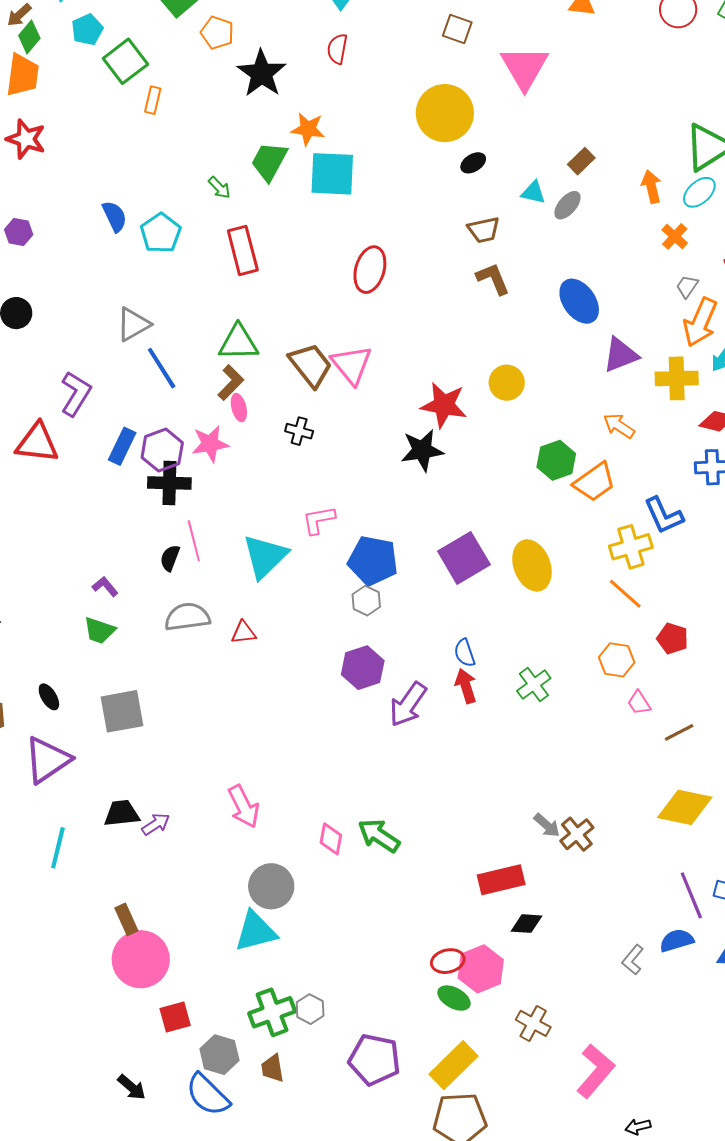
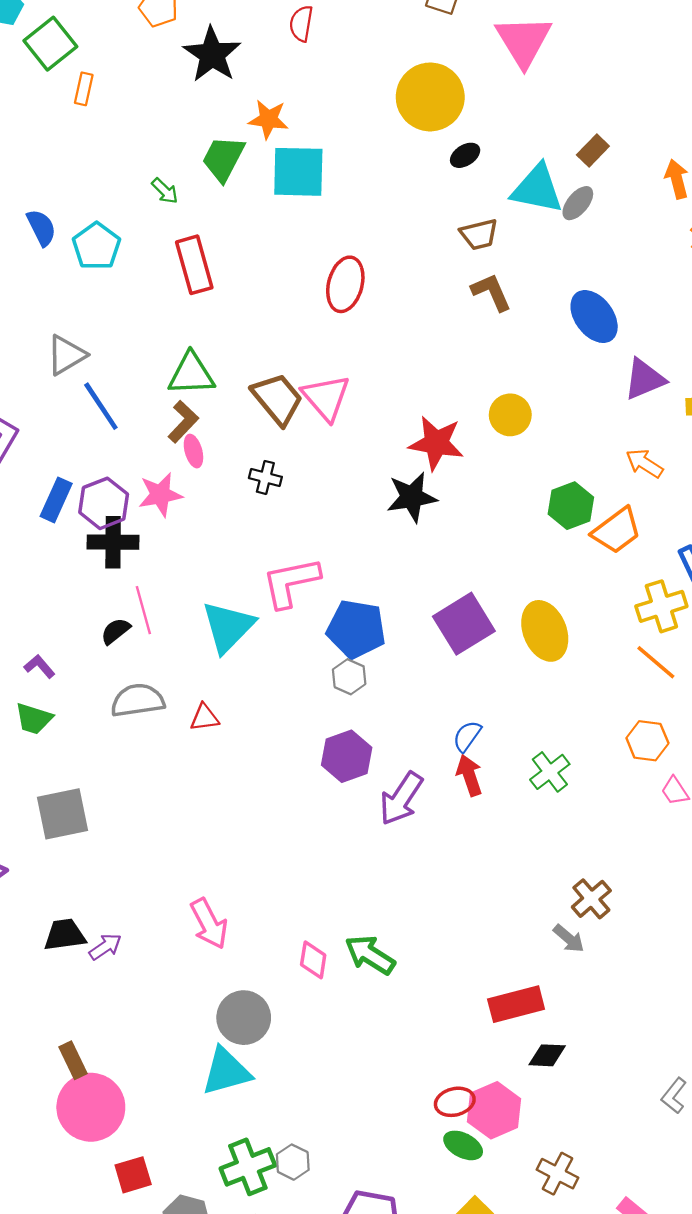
cyan triangle: (533, 192) -> (537, 189), size x1.8
pink L-shape: (319, 520) -> (291, 582), size x1.5
black semicircle: (170, 558) -> (115, 631), turned 32
blue semicircle: (465, 653) -> (467, 736), turned 56
brown cross: (577, 834) -> (591, 899), moved

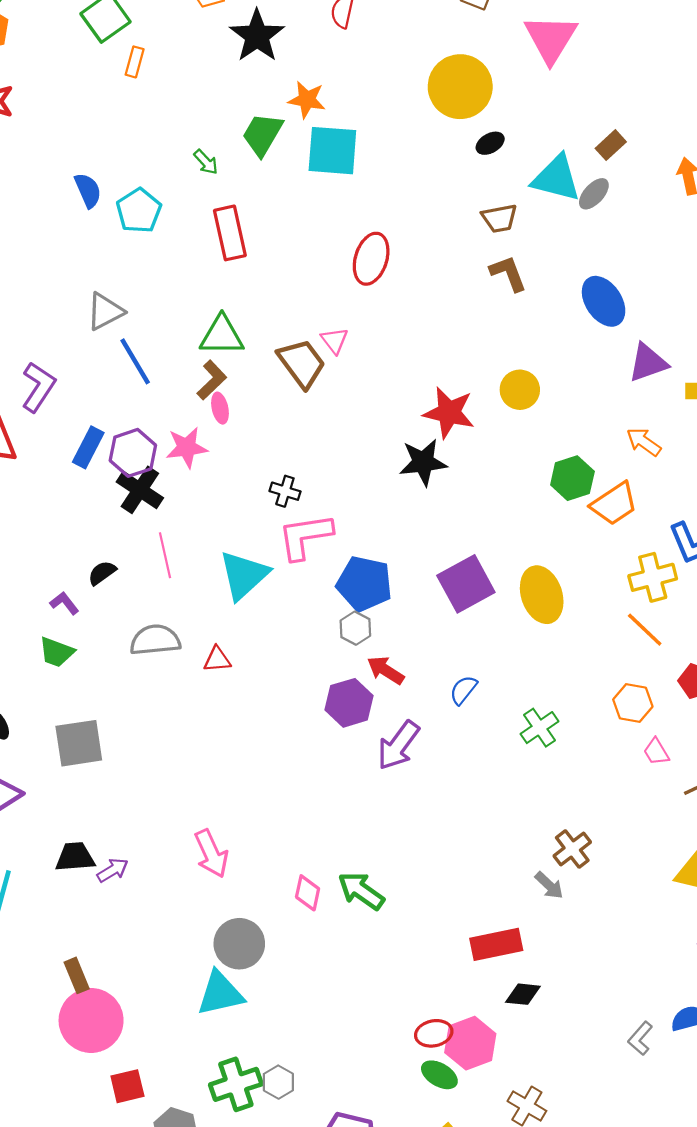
pink triangle: (326, 398) -> (334, 341), moved, size x0.6
black cross: (265, 477) -> (285, 491), moved
black cross: (113, 542) -> (140, 490), turned 30
black semicircle: (115, 631) -> (102, 573), moved
red arrow: (469, 775) -> (386, 670), moved, turned -42

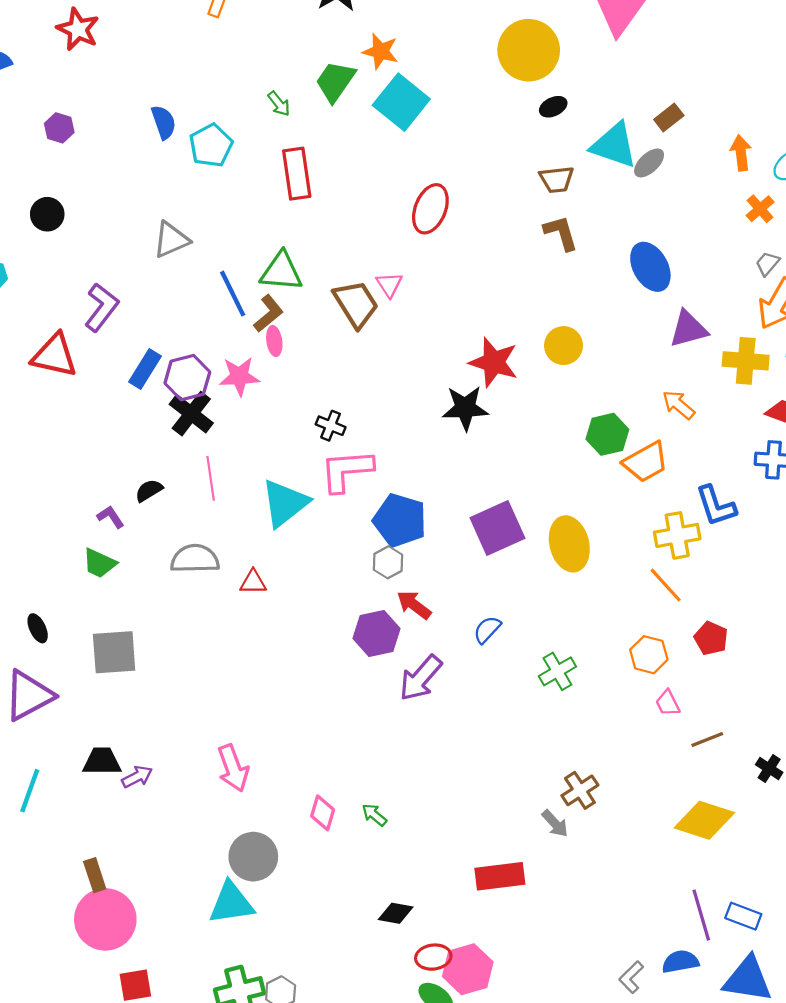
cyan square: (332, 151) -> (401, 102), turned 30
blue line: (135, 361) -> (233, 294), moved
green arrow: (361, 891) -> (374, 815), size x0.6
black diamond: (523, 994) -> (396, 913), moved

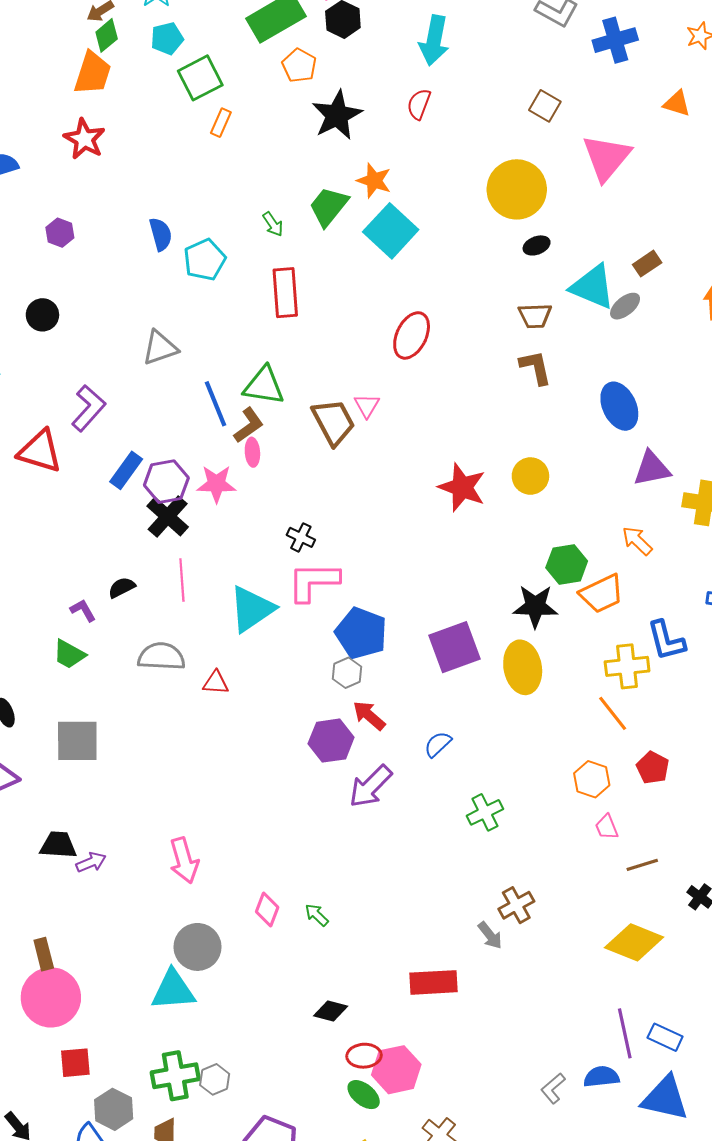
black star: (465, 408) -> (535, 606), moved
green cross: (557, 671) -> (485, 812), moved

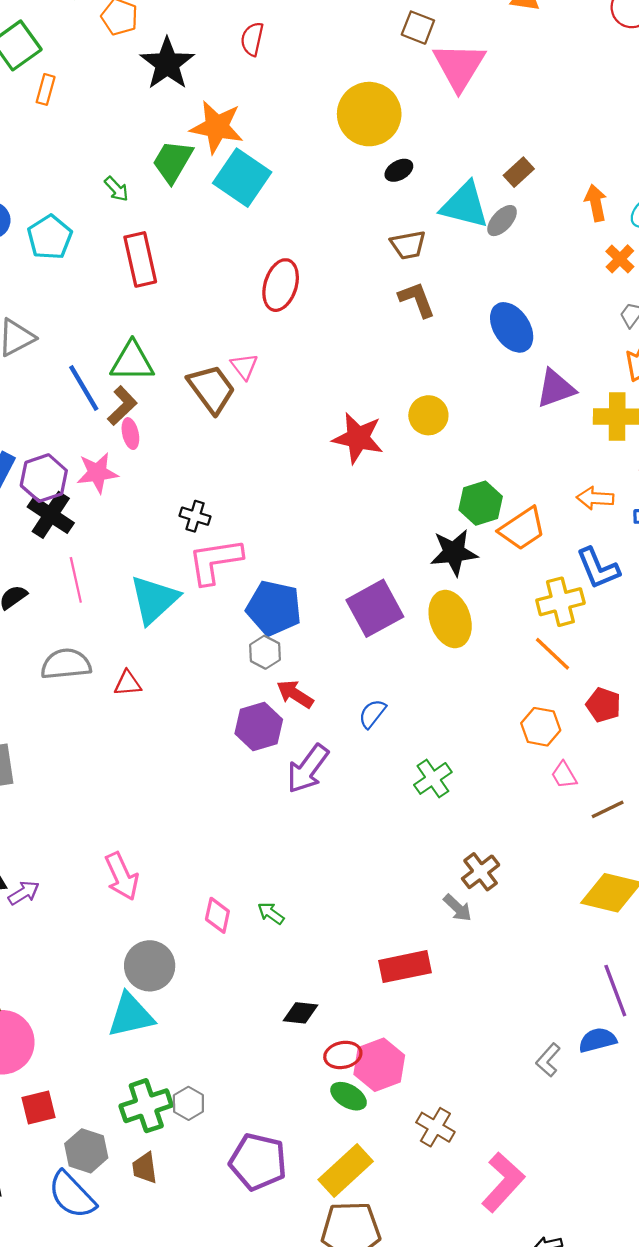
brown square: (545, 106) -> (418, 28), moved
orange star: (374, 181) -> (217, 127), size x1.4
orange arrow: (637, 541) -> (595, 498), moved, turned -32

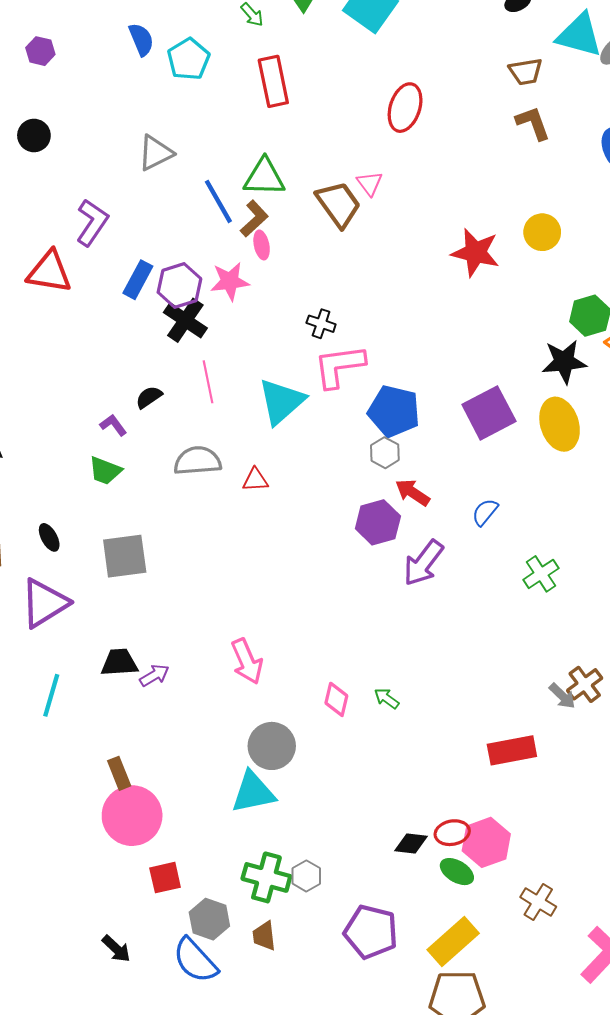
brown cross: (481, 872) -> (585, 684), moved
black diamond: (301, 1013) -> (411, 844), moved
green cross: (146, 1106) -> (266, 877), turned 33

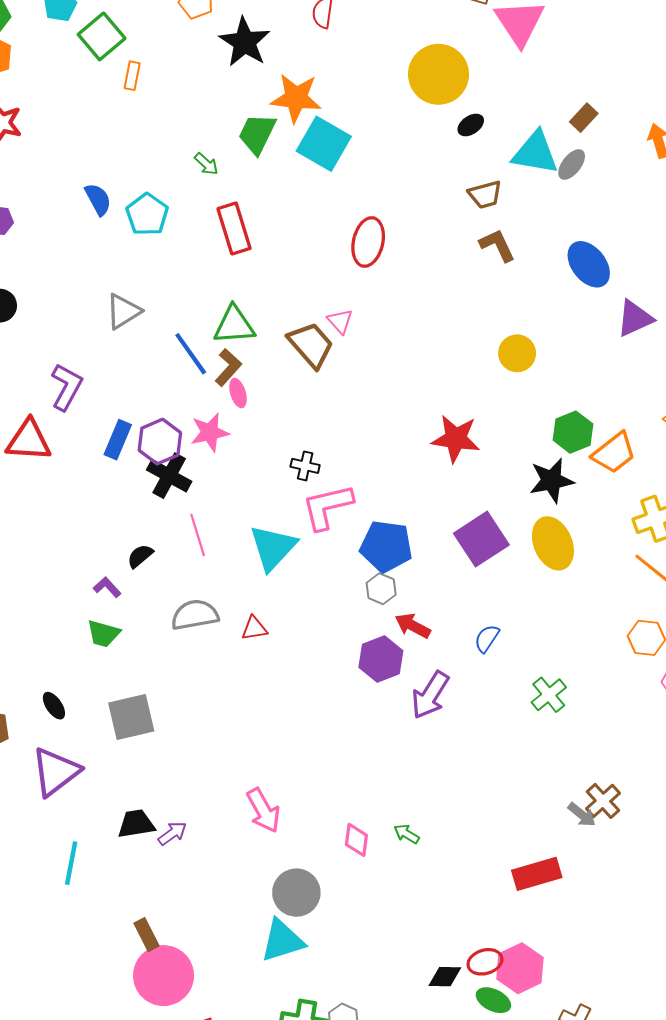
red star: (476, 252) -> (456, 439), moved

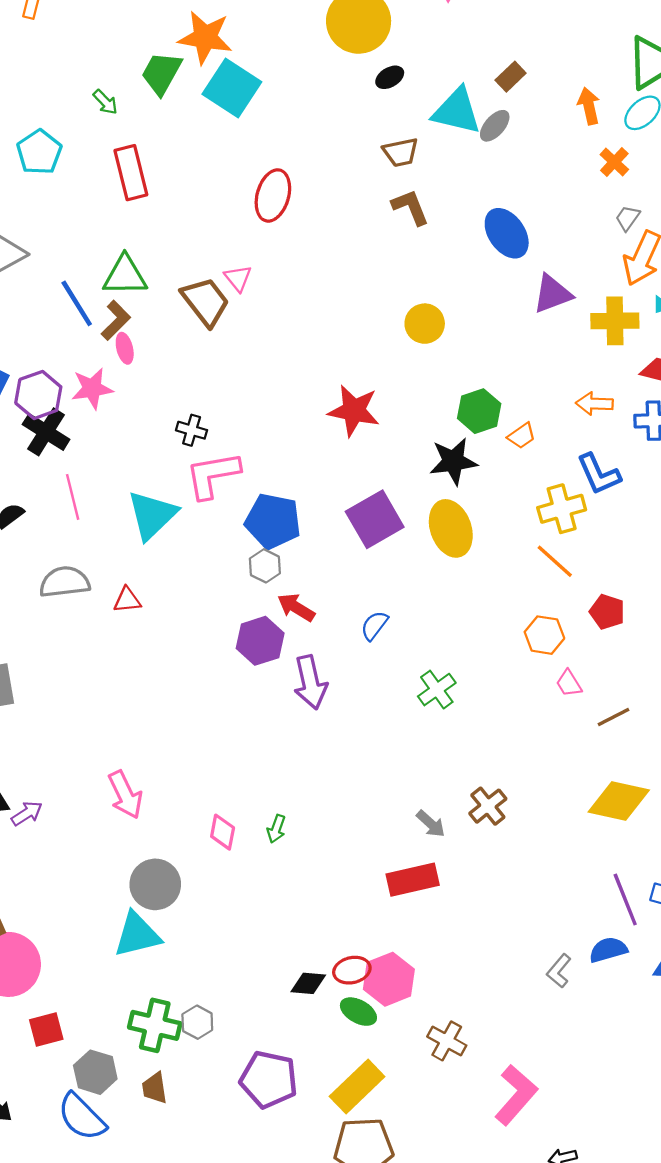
orange trapezoid: (614, 453) -> (522, 436), size x0.6
purple arrow: (430, 695) -> (310, 682), turned -48
gray arrow: (582, 815) -> (431, 824), moved
green arrow: (406, 834) -> (276, 829), turned -105

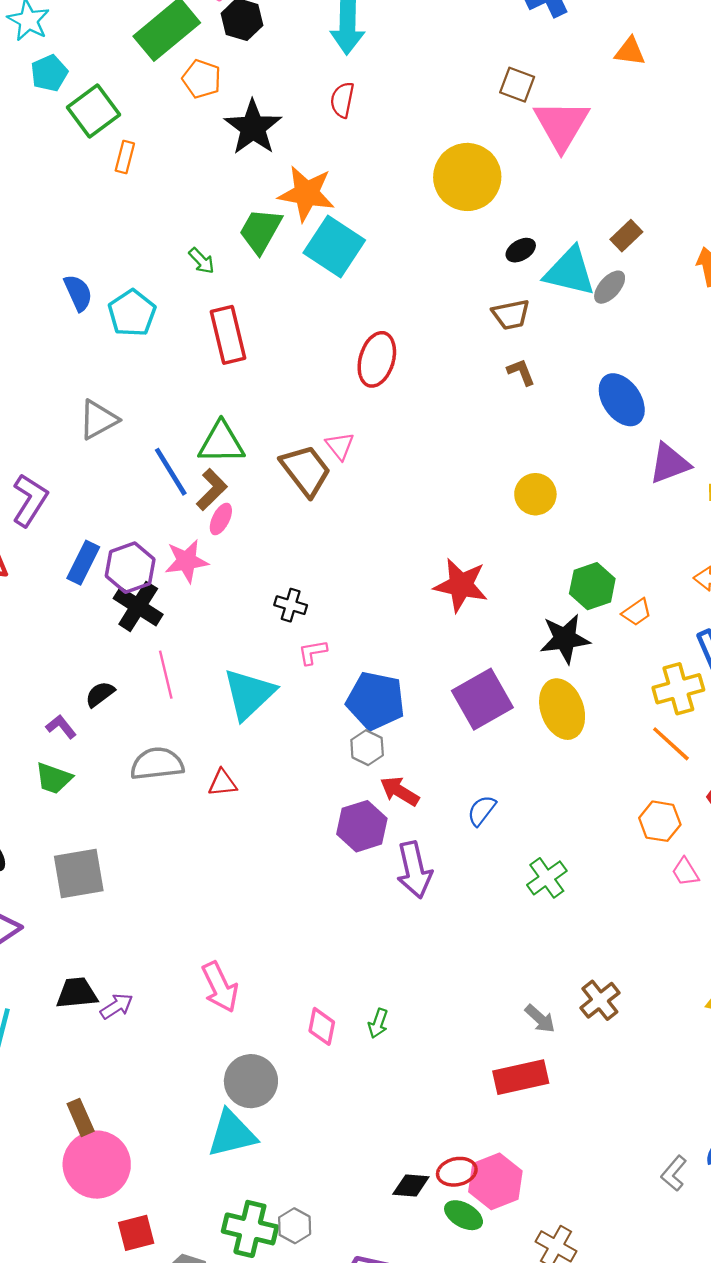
black ellipse: (390, 77) -> (521, 250), moved
brown L-shape: (411, 207) -> (521, 372), size x0.7
pink ellipse: (125, 348) -> (221, 519), turned 40
pink L-shape: (213, 475) -> (313, 652), size x0.5

